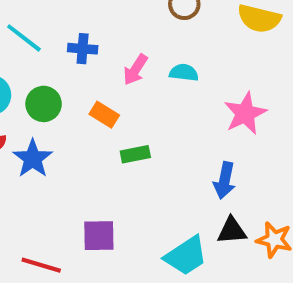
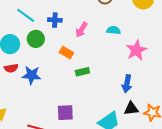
cyan semicircle: (184, 73) -> (113, 30), moved
green circle: (44, 104) -> (36, 39), moved
blue star: (33, 159) -> (32, 75), turned -30

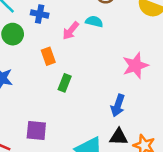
cyan semicircle: (113, 30) -> (94, 22), moved
orange rectangle: (66, 53) -> (48, 56), turned 32
green rectangle: (82, 72) -> (65, 83), turned -64

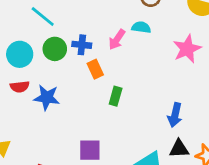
blue cross: (40, 14) -> (82, 45), moved
pink star: (135, 66) -> (187, 49), moved

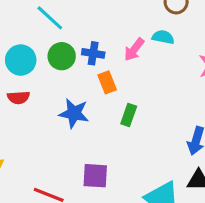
blue star: (47, 97) -> (74, 113), moved

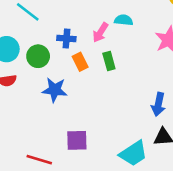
green circle: (62, 56) -> (38, 56), moved
green rectangle: (129, 115) -> (109, 61), moved, turned -30

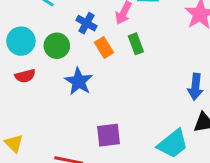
blue cross: (66, 39) -> (86, 23), turned 30
blue star: (55, 90) -> (79, 81), turned 30

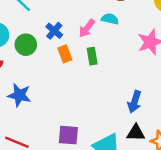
blue star: (79, 81) -> (19, 95), moved, turned -30
purple square: (108, 135) -> (68, 135), moved

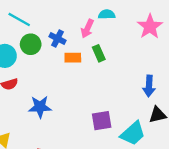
green circle: (26, 45) -> (31, 44), moved
orange rectangle: (65, 54) -> (73, 58), turned -56
purple square: (68, 135) -> (102, 121), moved

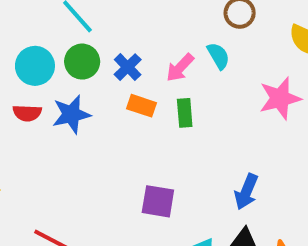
cyan semicircle: (107, 14) -> (218, 56), turned 42
blue star: (40, 107) -> (71, 114), moved, turned -30
purple square: (102, 121) -> (158, 201), moved

